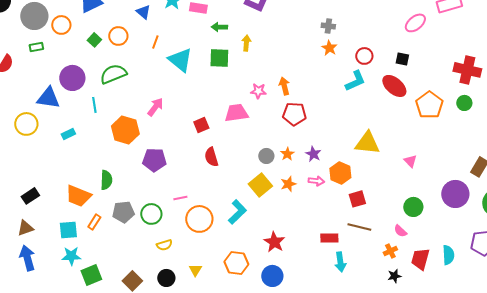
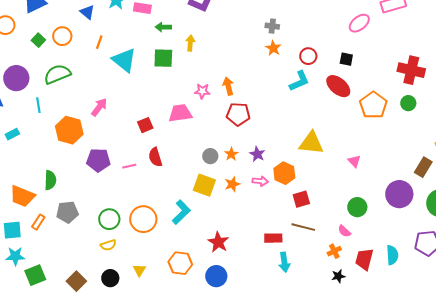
yellow square: (260, 185) -> (204, 185), turned -30
pink line: (180, 198) -> (129, 166), moved
green circle: (151, 214) -> (109, 219), moved

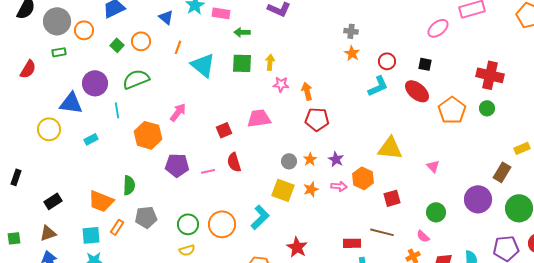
yellow arrow: (190, 43) -> (270, 62), moved
pink star: (202, 91) -> (281, 84), moved
red square: (301, 199) -> (392, 198), moved

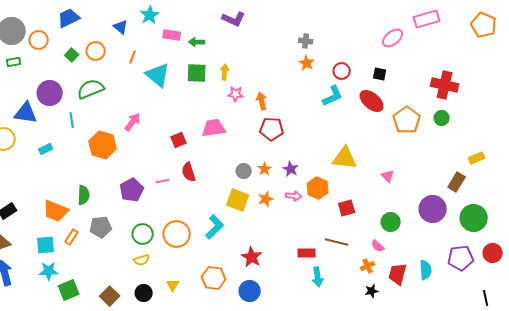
pink rectangle: (221, 13) -> (172, 35), moved
purple pentagon: (177, 165) -> (132, 190), moved, turned -30

